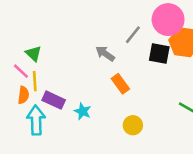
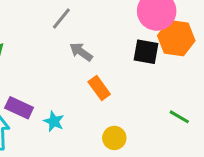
gray line: (133, 35) -> (61, 19), moved

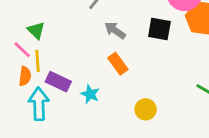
black square: (146, 52) -> (159, 29), moved
orange rectangle: (99, 88) -> (118, 64), moved

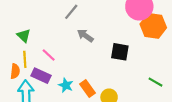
black square: (159, 29) -> (120, 52), moved
pink line: (22, 50) -> (49, 55), moved
orange rectangle: (118, 64) -> (87, 89), moved

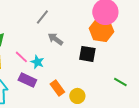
orange hexagon: (153, 26) -> (101, 30), moved
purple rectangle: (41, 76) -> (27, 80), moved
cyan star: (66, 85) -> (37, 62), moved

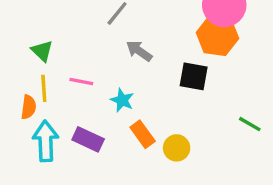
pink line: (21, 57) -> (81, 82), turned -32
cyan star: (37, 62) -> (122, 100), moved
purple rectangle: (27, 80) -> (88, 139), moved

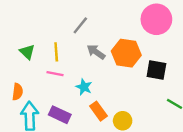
orange hexagon: (217, 36) -> (126, 53), moved
black square: (194, 76) -> (156, 70), moved
yellow line: (44, 88) -> (56, 52), moved

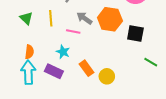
pink line: (55, 74) -> (73, 31), moved
cyan star: (84, 87) -> (63, 52), moved
orange semicircle: (18, 92) -> (29, 52), moved

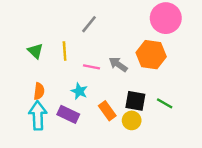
gray arrow: (84, 18) -> (118, 64), moved
orange hexagon: (110, 19) -> (151, 55), moved
black square: (135, 34) -> (135, 101), moved
green line: (151, 62) -> (165, 103), moved

